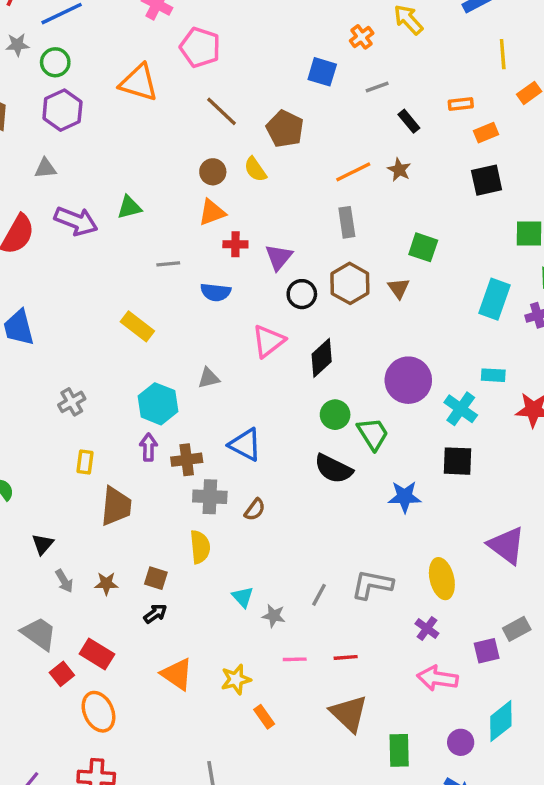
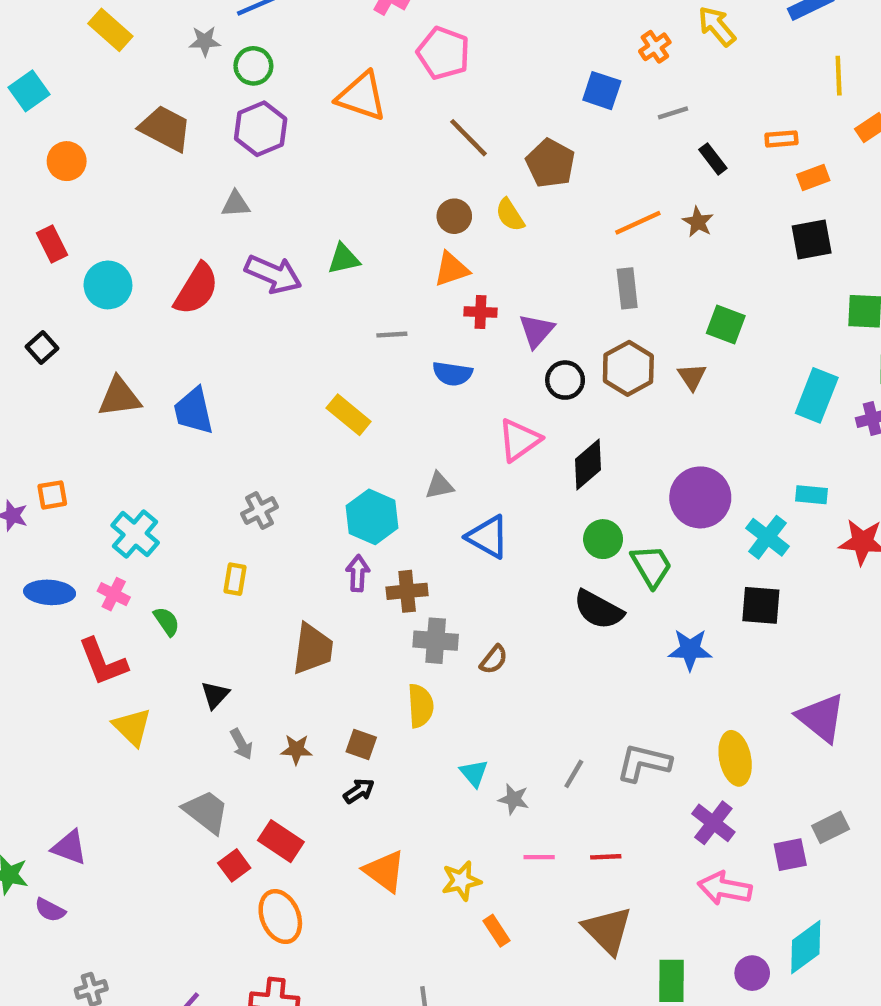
blue triangle: (245, 445) -> (488, 537), moved
yellow rectangle: (85, 462) -> (235, 579), moved
purple cross: (427, 629) -> (713, 823), size x1.4

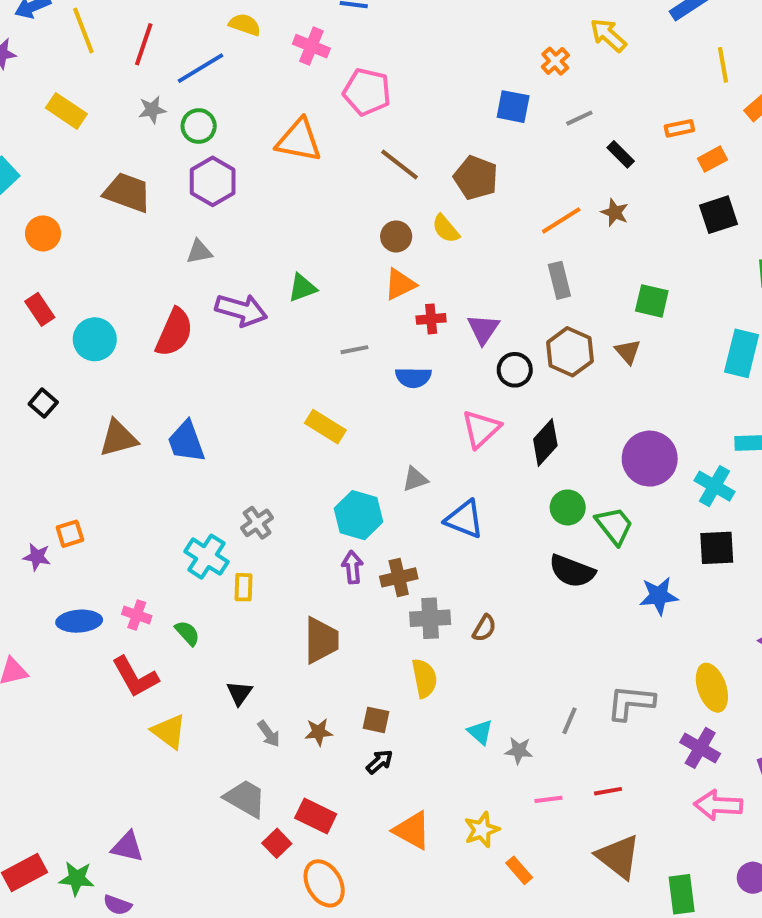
cyan cross: (135, 534) -> (206, 557), moved

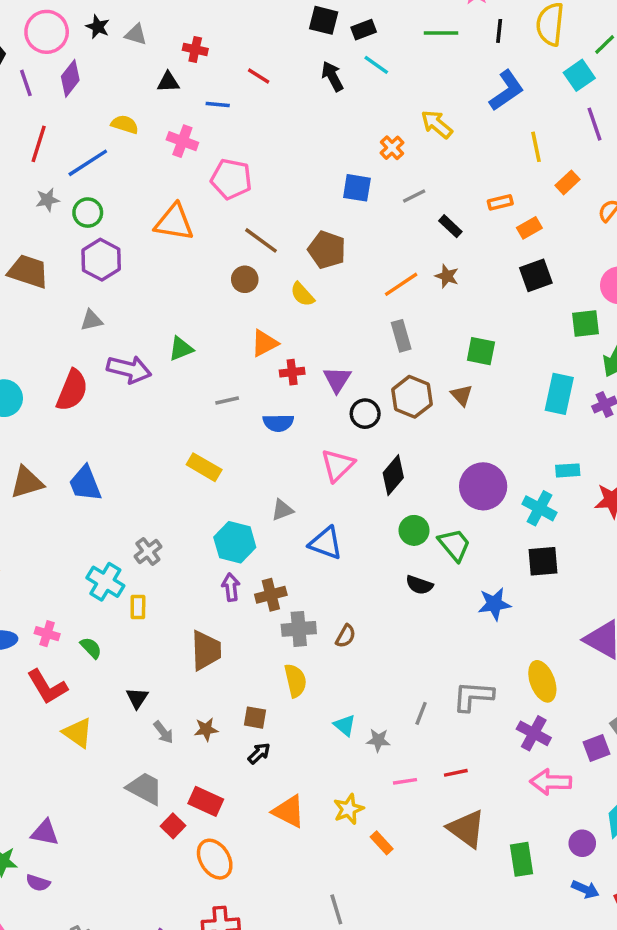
brown circle: (396, 236) -> (245, 279), moved
black semicircle: (572, 571) -> (419, 585), size x0.7

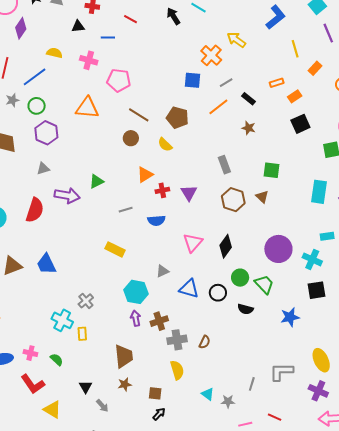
orange cross: (392, 148) -> (211, 55), size x1.5
orange line: (401, 284) -> (218, 107), moved
black circle: (365, 414) -> (218, 293), moved
brown star: (206, 729) -> (125, 384), moved
red line: (456, 773) -> (275, 417), turned 40

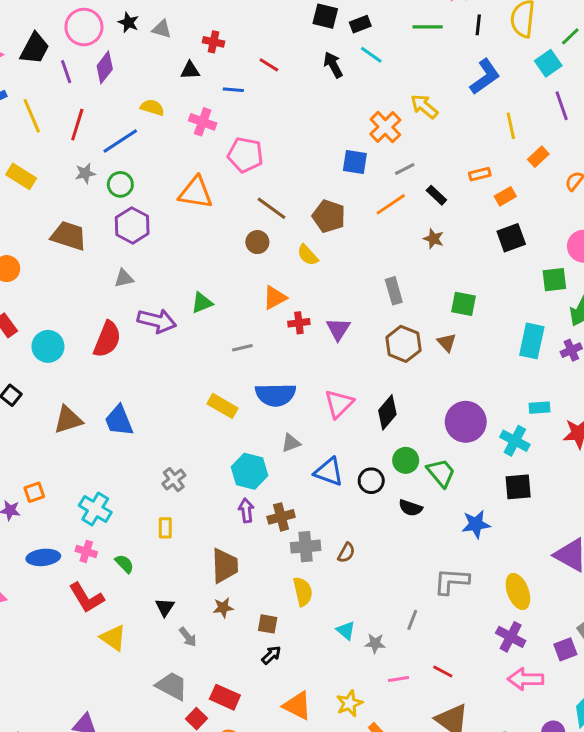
blue semicircle: (156, 220) -> (276, 395), moved, size x1.5
cyan cross: (62, 320) -> (95, 509), moved
gray L-shape: (281, 372) -> (451, 581), moved

